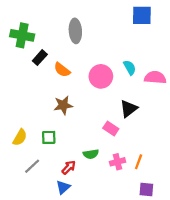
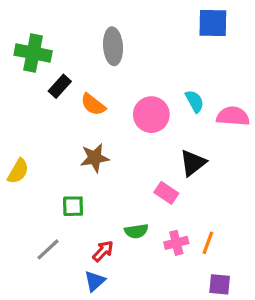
yellow semicircle: (20, 137) -> (18, 171), moved

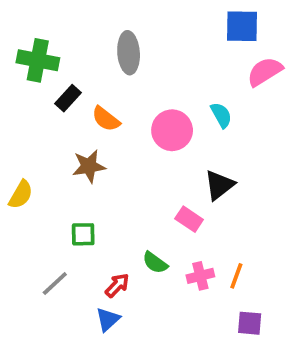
pink semicircle: (233, 116) -> (265, 72), moved, turned -36
brown star: (95, 158) -> (89, 166), moved
green semicircle: (136, 231) -> (155, 263), turned 45

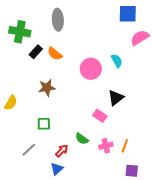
gray ellipse: (129, 53) -> (58, 20), moved
orange semicircle: (106, 119) -> (55, 54), moved

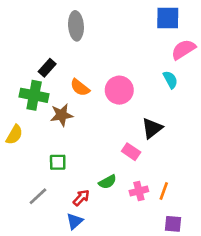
green cross: (20, 32) -> (34, 95), moved
orange semicircle: (55, 54) -> (80, 87), moved
cyan semicircle: (117, 61) -> (170, 80), moved
green semicircle: (82, 139) -> (107, 182), turned -64

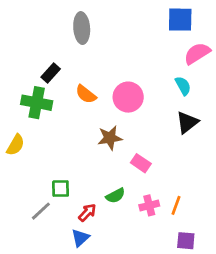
brown star: (62, 115) -> (110, 138), moved
black triangle: (152, 128) -> (187, 122), moved
green square: (58, 162) -> (61, 189), moved

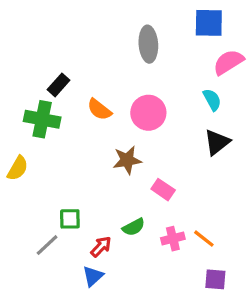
gray ellipse: (82, 28) -> (148, 44), moved
orange line: (176, 205) -> (204, 239), turned -72

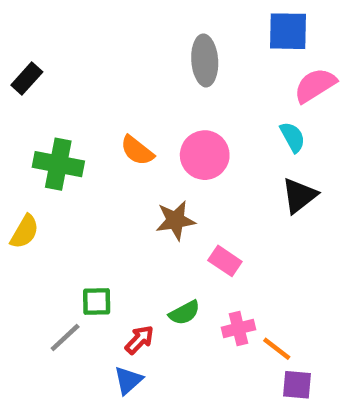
black rectangle: (59, 85) -> (27, 78), moved
orange line: (204, 239) -> (277, 349), moved

